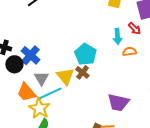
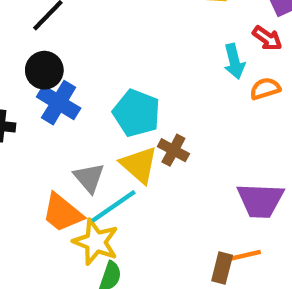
cyan pentagon: (85, 54) -> (137, 113), moved
blue cross: (30, 55) -> (59, 103), moved
black circle: (14, 64) -> (44, 70), moved

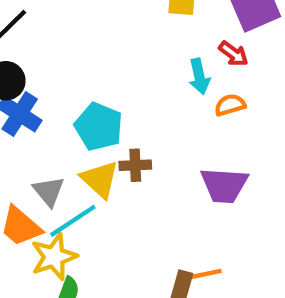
brown cross: (173, 150) -> (135, 165), turned -32
purple trapezoid: (260, 200) -> (224, 185), moved
yellow star: (96, 242) -> (54, 257), turned 30

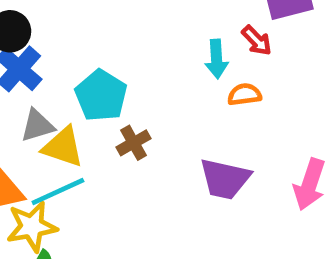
brown cross: (135, 165) -> (134, 143), turned -36
yellow triangle: (100, 179) -> (63, 147), moved, turned -33
gray triangle: (49, 191) -> (37, 126), moved, turned 44

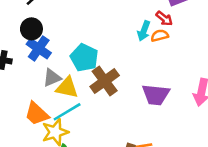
cyan arrow: (217, 59) -> (144, 31), turned 30
orange semicircle: (244, 94) -> (160, 36), moved
brown cross: (134, 143) -> (105, 81), size x1.6

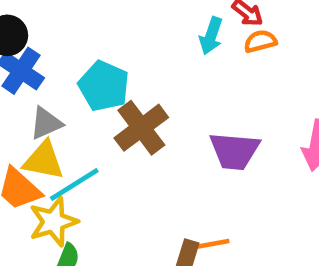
orange semicircle: (160, 36) -> (260, 41), moved
yellow triangle: (67, 88) -> (44, 160), moved

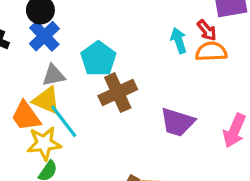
cyan arrow: (211, 36) -> (179, 41), turned 130
orange semicircle: (260, 41) -> (211, 52), size x1.4
cyan line: (74, 184) -> (64, 121), turned 72

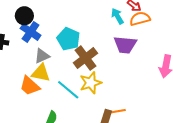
cyan line: (64, 121) -> (68, 90), moved
purple trapezoid: (177, 122) -> (125, 45), moved
yellow star: (44, 143) -> (91, 83), moved

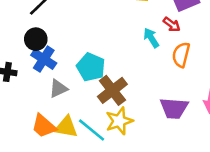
orange semicircle: (140, 19) -> (181, 55), moved, turned -60
purple trapezoid: (125, 45) -> (174, 108), moved
yellow triangle: (41, 73) -> (66, 127), moved

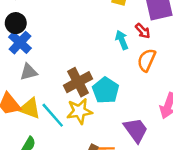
cyan pentagon: (91, 67) -> (106, 90), moved
purple trapezoid: (174, 108) -> (136, 130), moved, turned -140

